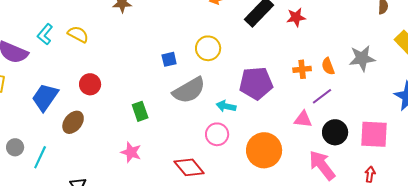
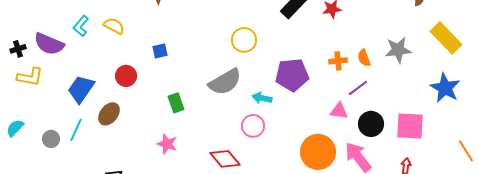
blue square: (169, 59) -> (160, 51), moved
orange circle: (264, 150) -> (318, 152), moved
cyan line: (40, 157) -> (76, 130), moved

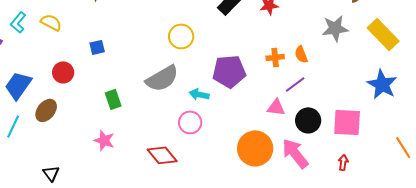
gray star: (398, 50) -> (335, 28), moved

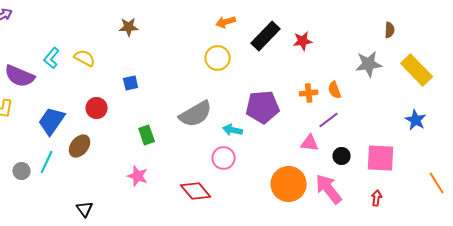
yellow circle: (181, 36) -> (218, 58), moved
blue star: (382, 84) -> (416, 120), size x0.7
black circle: (308, 120) -> (342, 156), size x0.7

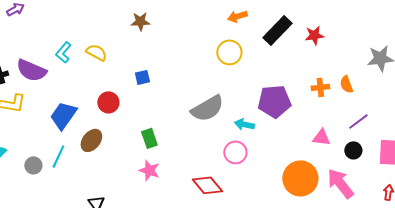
purple line: (329, 120) -> (358, 121), moved
green rectangle: (147, 135) -> (149, 138), moved

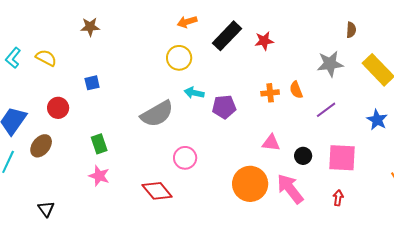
purple pentagon: (274, 101) -> (224, 107), size x0.7
purple line: (358, 121) -> (326, 110), moved
cyan arrow: (244, 124) -> (194, 93), moved

